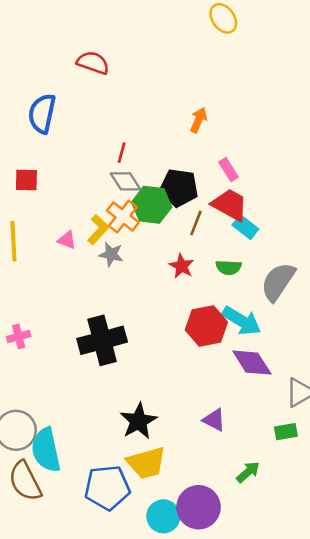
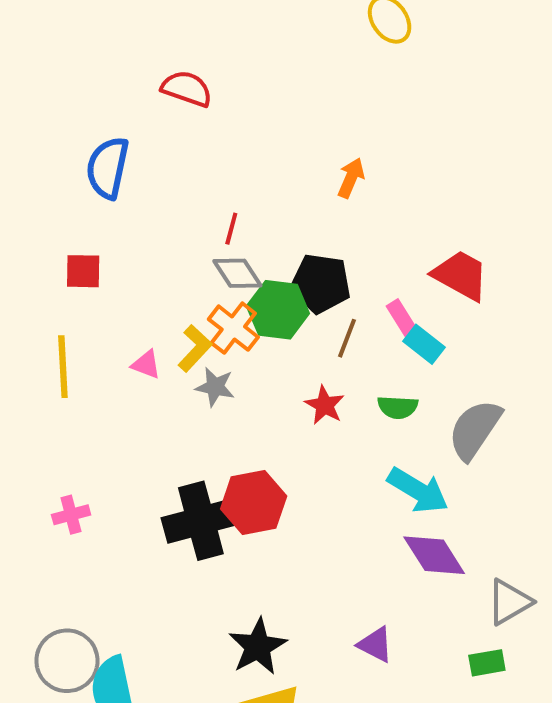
pink rectangle: (228, 170) -> (402, 318), moved
red trapezoid: (230, 205) -> (461, 275), moved
red hexagon: (206, 326) -> (254, 503), moved

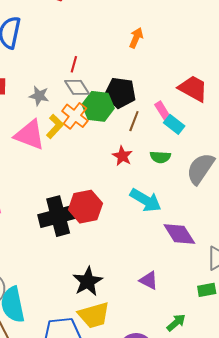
pink triangle: (146, 365) -> (30, 135), size x2.0
gray star: (215, 387) -> (39, 96), moved
cyan arrow: (418, 490) -> (146, 200), moved

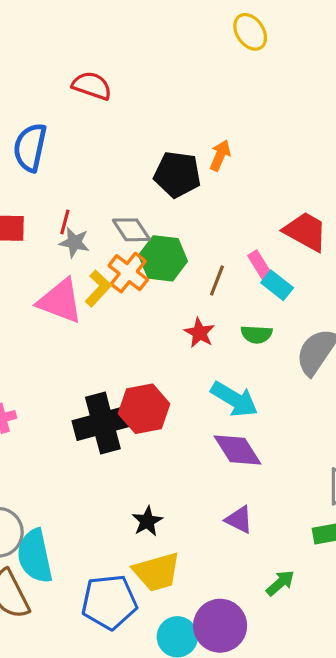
red line: (74, 64) -> (65, 222), moved
black pentagon: (120, 93) -> (177, 174), moved
purple diamond: (179, 234) -> (238, 450), moved
black star: (88, 281) -> (147, 521), size x0.7

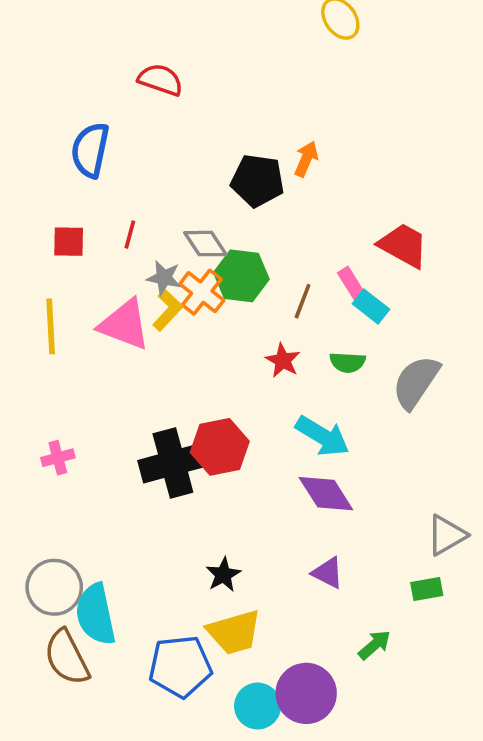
gray star: (74, 242) -> (164, 278), moved

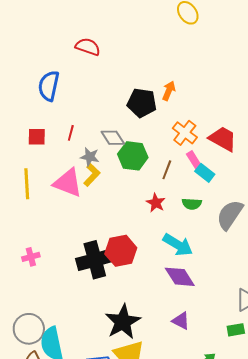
orange cross: (202, 292) -> (185, 133), moved
black star: (223, 575) -> (123, 322), size x1.8

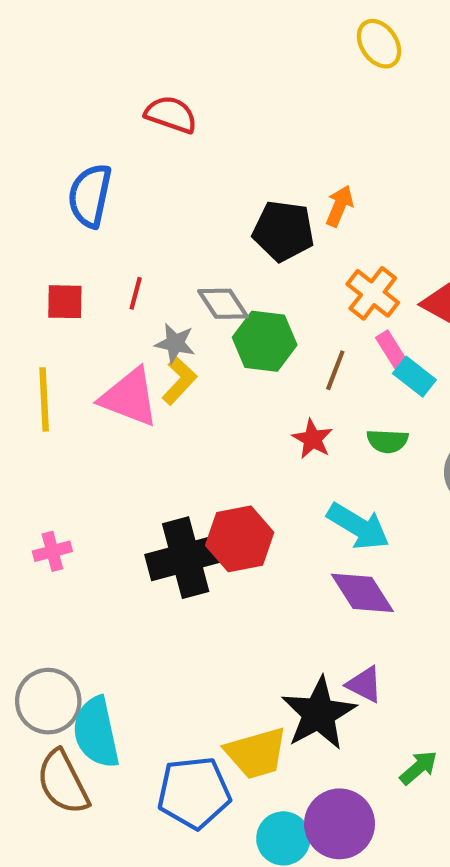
black star: (123, 322) -> (319, 714), moved

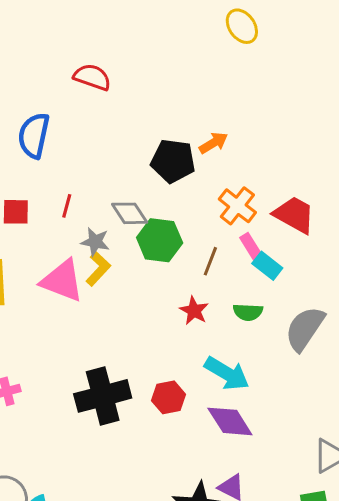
orange arrow: (340, 206) -> (213, 143), turned 36
red hexagon: (240, 539) -> (169, 397), moved, size x0.7

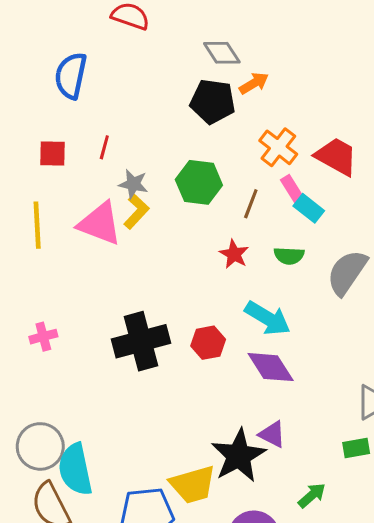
gray diamond: (130, 213) -> (222, 53), moved

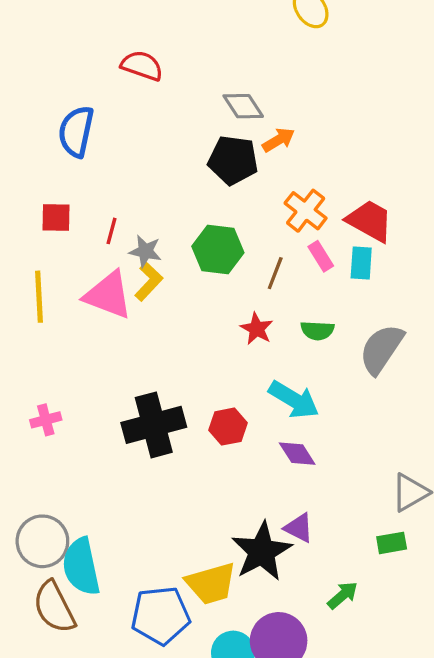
red line: (104, 147) -> (112, 231), moved
cyan rectangle: (309, 208) -> (361, 263), moved, turned 56
purple diamond: (271, 367) -> (297, 454), size x0.7

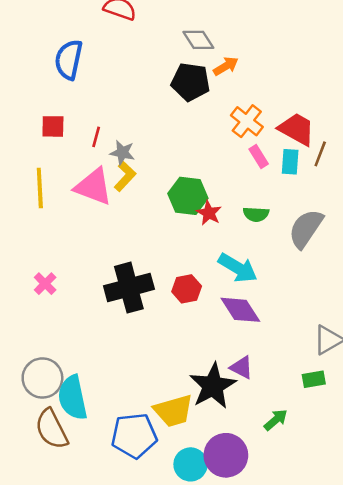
green hexagon: (218, 250) -> (188, 196), moved
brown line: (275, 273) -> (320, 154), moved
pink cross: (46, 420) -> (45, 284), turned -30
purple diamond: (297, 454) -> (240, 310), size x1.4

